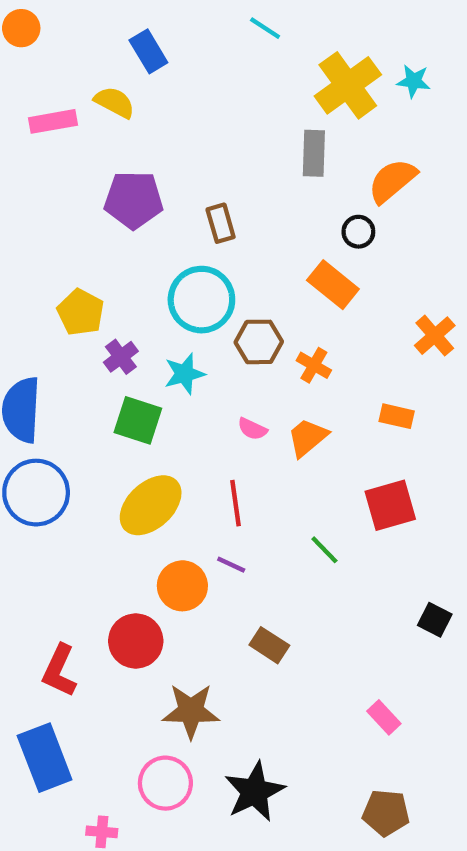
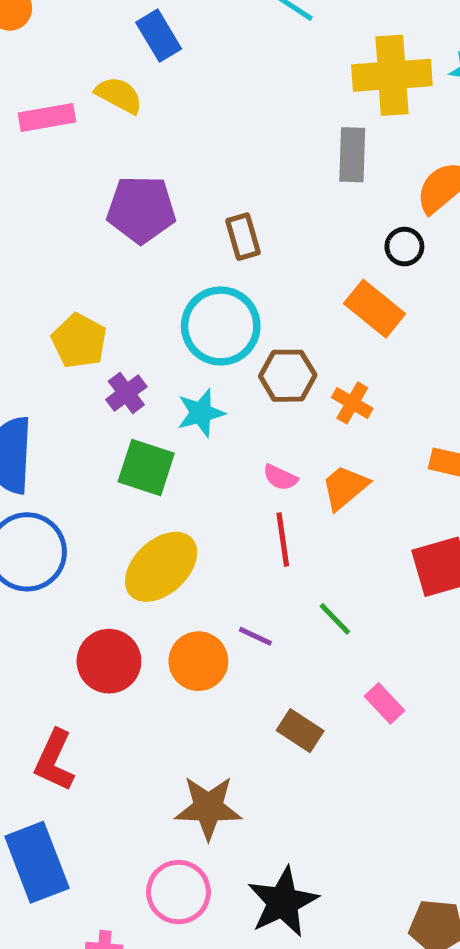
yellow cross: (348, 85) -> (392, 75), turned 32
red line: (235, 503) -> (283, 539), moved
green line: (324, 550) -> (335, 619), moved
red circle: (136, 641) -> (109, 661), moved
pink rectangle: (384, 717) -> (385, 703), moved

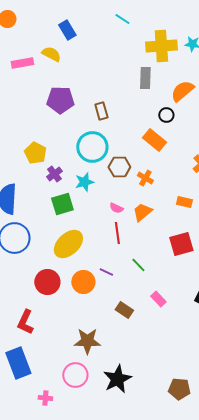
green square: (146, 467) -> (62, 204), turned -35

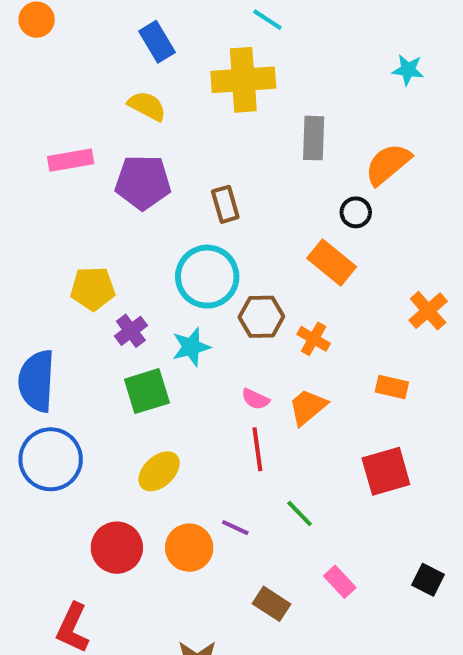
yellow cross: (161, 46) -> (243, 80), moved
yellow semicircle: (51, 54) -> (147, 106), moved
pink rectangle: (22, 63) -> (71, 160), moved
yellow pentagon: (35, 153) -> (93, 289), turned -30
yellow ellipse: (68, 244) -> (159, 471), size x0.7

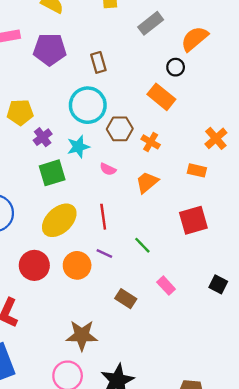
gray rectangle: (314, 138) -> (151, 23), turned 50
orange cross: (428, 311) -> (216, 138), moved
pink semicircle: (255, 399) -> (108, 169), moved
red line: (257, 449) -> (103, 217), moved
yellow ellipse: (159, 471) -> (59, 220), size x1.4

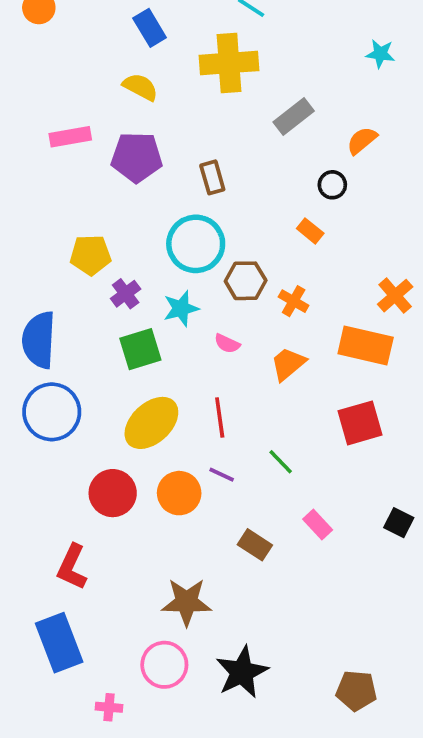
orange semicircle: (195, 39) -> (362, 141), size x0.7
orange rectangle: (161, 97) -> (310, 231), size x0.6
orange rectangle: (197, 170) -> (366, 345), size x1.8

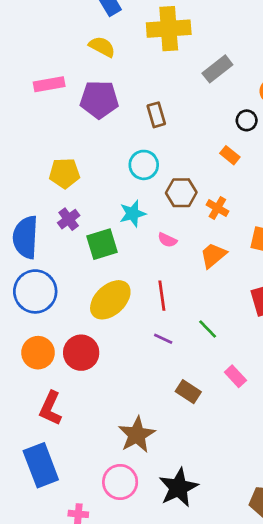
cyan circle: (196, 244) -> (144, 165), size x0.7
purple cross: (126, 294) -> (69, 219), moved
orange circle: (179, 493) -> (38, 353), moved
brown star: (187, 602) -> (137, 435), turned -30

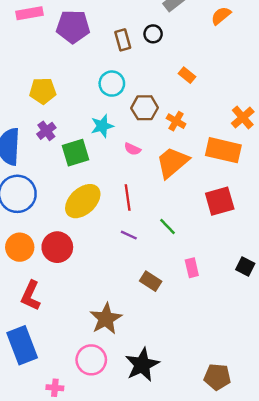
black circle: (247, 120) -> (153, 34), moved
orange trapezoid: (213, 255) -> (172, 162), size x1.4
pink rectangle: (235, 376) -> (192, 268), turned 30

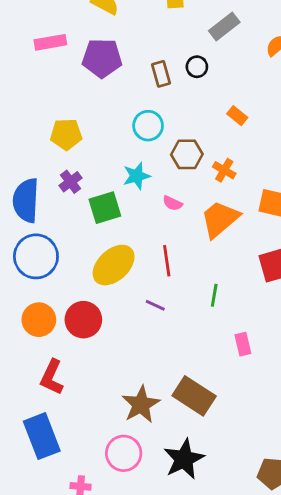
green line: (168, 227) -> (214, 295), turned 54
purple line: (129, 235) -> (155, 305), moved
brown rectangle: (151, 281) -> (194, 396), moved, size x1.6

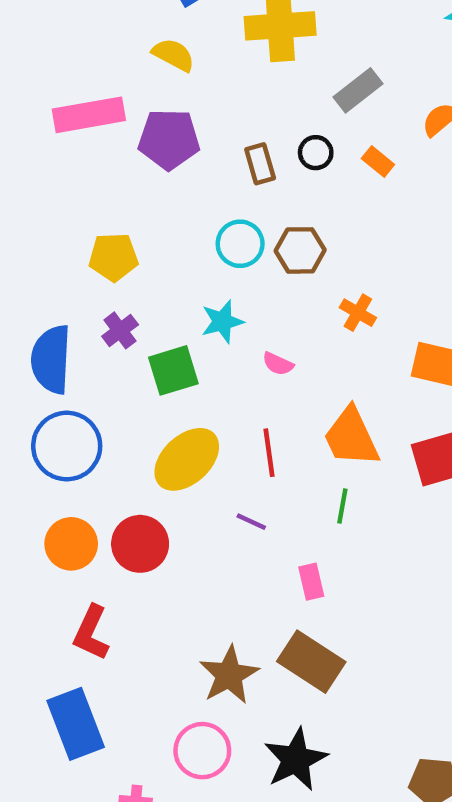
pink rectangle: (50, 42) -> (89, 115), size x1.4
orange rectangle: (237, 116) -> (378, 161), moved
brown hexagon: (187, 154) -> (300, 250), moved
orange trapezoid: (220, 219) -> (351, 437), moved, turned -75
pink rectangle: (243, 344) -> (311, 582), moved

